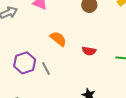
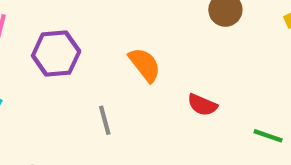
purple hexagon: (25, 63) -> (56, 54), moved

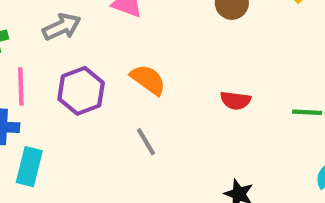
orange semicircle: (145, 65) -> (148, 80), moved

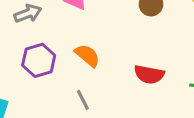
red semicircle: (236, 100) -> (149, 74), size x1.4

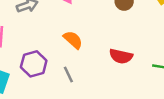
purple hexagon: (39, 60) -> (34, 64), moved

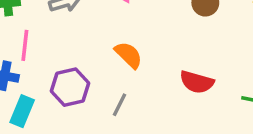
gray line: (68, 75) -> (120, 105), turned 49

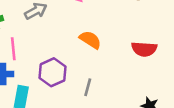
gray line: (120, 105) -> (88, 87), moved

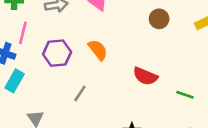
purple hexagon: (53, 72) -> (57, 53), moved

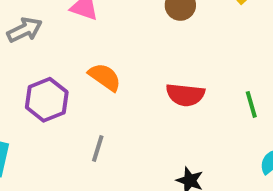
green line: (185, 95) -> (251, 104), turned 72

